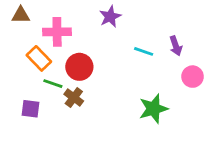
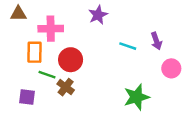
orange rectangle: (39, 58) -> (35, 52), turned 45

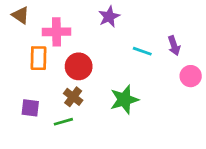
brown triangle: (18, 14) -> (21, 15), turned 35
green line: (47, 75) -> (63, 122), moved, turned -35
green star: (136, 97) -> (124, 100), moved

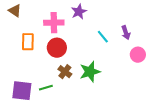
pink cross: (56, 32) -> (54, 23), moved
cyan line: (142, 51) -> (103, 37), turned 32
brown cross: (73, 97) -> (65, 72), moved
purple square: (30, 108) -> (22, 91), moved, size x1.5

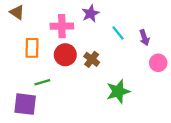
cyan line: (103, 37) -> (118, 33), moved
brown cross: (65, 72) -> (92, 59), moved
green star: (90, 72) -> (118, 91), moved
green line: (46, 88) -> (42, 82), moved

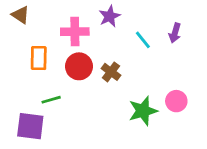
purple arrow: (144, 38) -> (175, 33), moved, turned 35
pink circle: (158, 63) -> (176, 101), moved

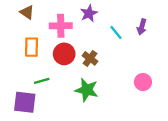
brown triangle: (21, 15) -> (27, 12), moved
green star: (143, 111) -> (87, 90), moved, turned 30

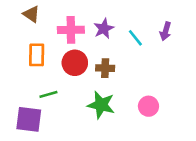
purple star: (89, 13) -> (104, 29), moved
brown cross: (90, 58) -> (105, 68), turned -35
pink circle: (143, 82) -> (148, 106), moved

